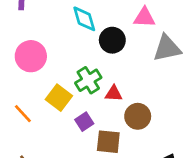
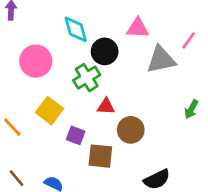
pink circle: (31, 56) -> (36, 61), moved
green cross: (88, 80) -> (87, 78), moved
purple square: (84, 122) -> (76, 135), turned -36

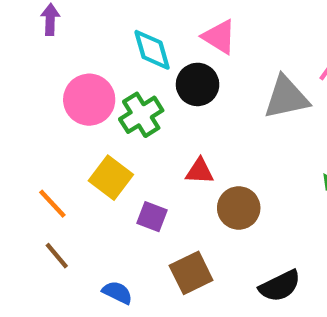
pink triangle: (138, 28) -> (219, 37), moved, turned 30
green cross: (87, 78) -> (141, 115), moved
brown square: (100, 156) -> (191, 273), moved, turned -32
brown line: (17, 178) -> (57, 256), moved

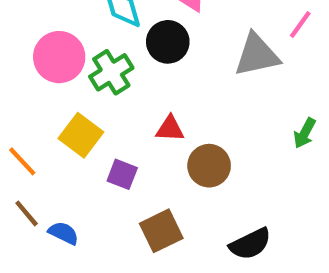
blue semicircle: (117, 292) -> (64, 233), moved

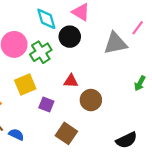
yellow square: (81, 135) -> (25, 84), turned 30
brown square: (161, 231) -> (66, 133), turned -30
black semicircle: (250, 244) -> (126, 140), moved

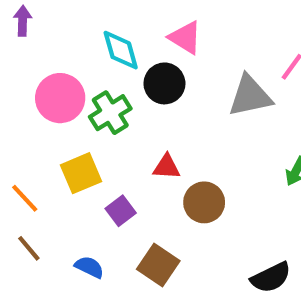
purple square: (46, 104) -> (121, 211), turned 32
blue semicircle: (16, 135) -> (89, 267), moved

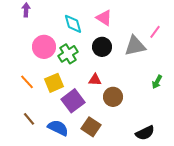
black circle: (164, 83) -> (102, 47), moved
orange line: (25, 198) -> (27, 82), moved
purple square: (121, 211) -> (73, 101), size x1.6
blue semicircle: (89, 267) -> (58, 128), size x1.5

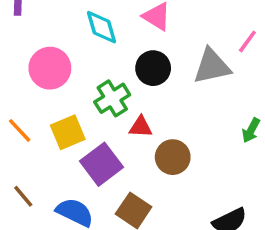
green cross: (68, 54) -> (112, 98), moved

